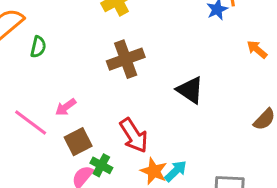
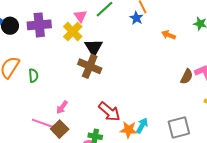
brown cross: (126, 59) -> (90, 66), turned -30
black triangle: (190, 90) -> (94, 47), moved, turned 42
brown square: (78, 142) -> (60, 129), moved

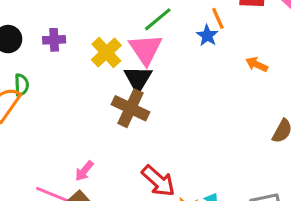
pink triangle: (80, 16) -> (146, 49), moved, size x1.6
purple cross: (39, 25) -> (54, 40), size x0.6
green semicircle: (33, 76) -> (22, 85), moved

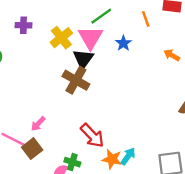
blue star: (207, 36) -> (123, 43), moved

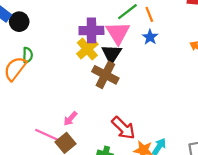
orange line: (146, 19) -> (149, 14), moved
purple cross: (23, 25) -> (91, 30), moved, size x1.5
yellow cross: (61, 38) -> (87, 49), moved

